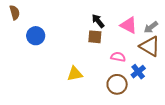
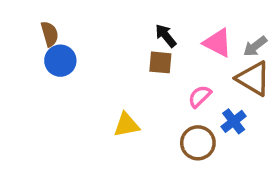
brown semicircle: (15, 12) -> (50, 34), moved
pink semicircle: (118, 57) -> (200, 96), turned -56

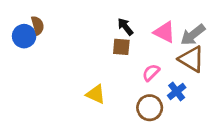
gray arrow: (255, 46) -> (193, 35), size x1.4
blue circle: (60, 61) -> (24, 36), moved
yellow triangle: (126, 125) -> (96, 94), turned 35

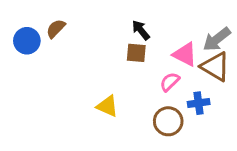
brown semicircle: (38, 25) -> (56, 29), moved, turned -120
pink triangle: (164, 32) -> (185, 54), moved
blue cross: (177, 91) -> (199, 103), turned 30

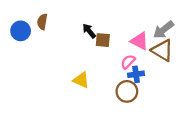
brown semicircle: (56, 29) -> (42, 22), turned -35
black arrow: (141, 30) -> (89, 31), moved
blue cross: (199, 103) -> (136, 74), moved

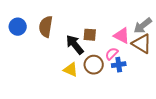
brown semicircle: (42, 22) -> (46, 27), moved, size x1.5
black arrow: (89, 31) -> (75, 45), moved, size x1.5
brown circle: (127, 91) -> (94, 65), moved

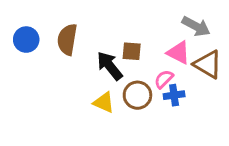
gray arrow: (143, 26) -> (196, 26), moved, turned -114

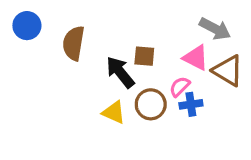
blue circle: (26, 40) -> (27, 26), moved

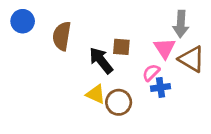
gray arrow: (215, 29) -> (181, 24), turned 65
pink triangle: (196, 58) -> (165, 48), turned 30
brown circle: (151, 104) -> (119, 102), moved

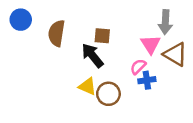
brown square: (121, 47) -> (102, 36), moved

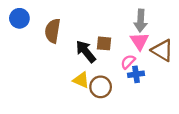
gray arrow: (165, 22) -> (141, 21), moved
brown square: (102, 36) -> (104, 43), moved

